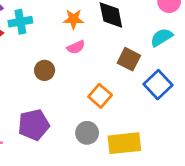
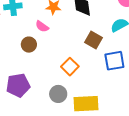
pink semicircle: (76, 47) -> (42, 26), moved, turned 56
blue square: (158, 85) -> (114, 61), turned 30

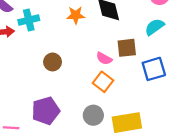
pink semicircle: (42, 26) -> (104, 58), moved
brown square: (93, 40) -> (127, 48), turned -30

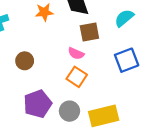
brown square: (127, 48) -> (89, 32), moved
purple pentagon: (46, 111) -> (38, 104), moved

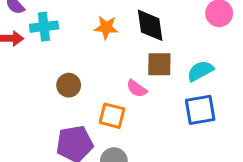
cyan semicircle: (124, 18) -> (200, 71), moved
orange square: (77, 77) -> (112, 116), moved, turned -30

